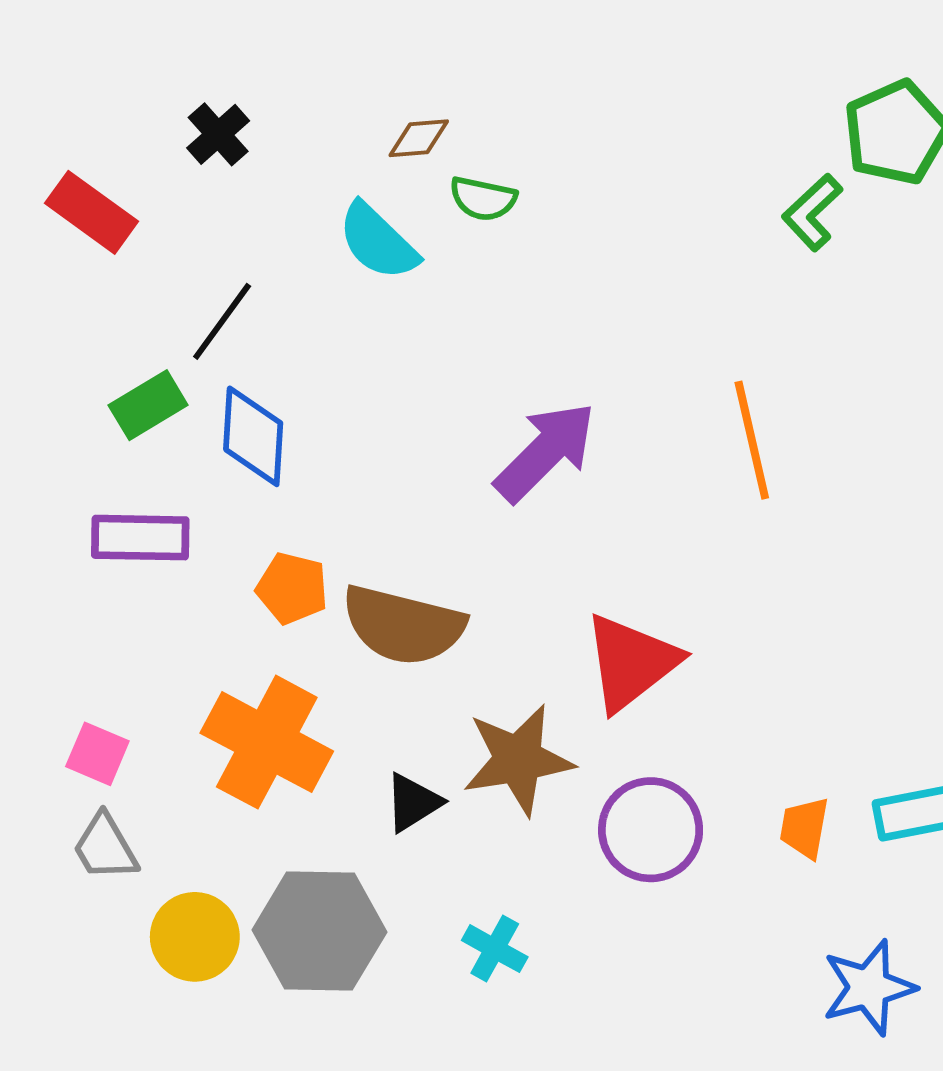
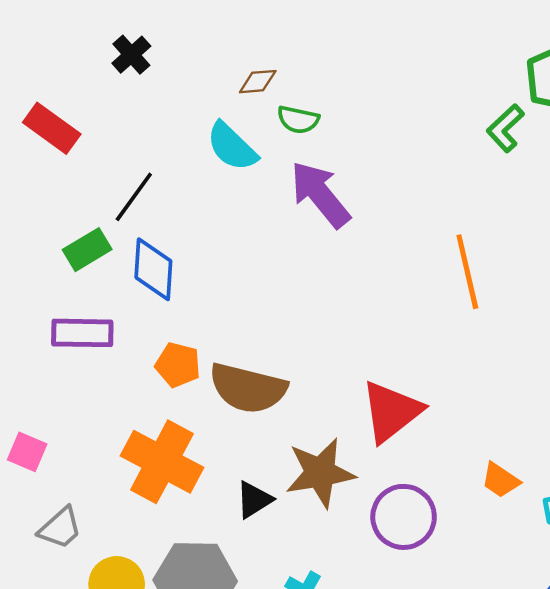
black cross: (218, 134) -> (131, 55), moved
purple arrow: (545, 452) -> (320, 194), moved, turned -84
pink square: (97, 754) -> (27, 452), moved
orange trapezoid: (804, 828) -> (500, 480), moved, turned -66
gray trapezoid: (105, 847) -> (60, 528), turned -102

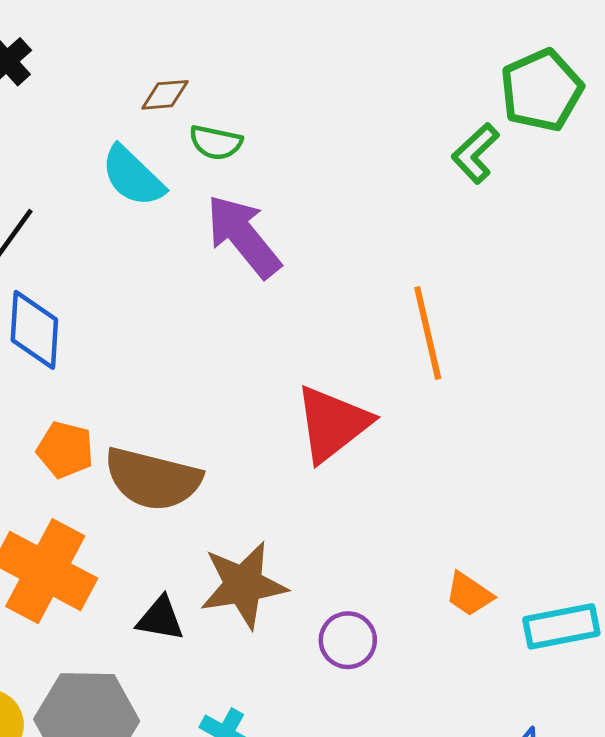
red triangle: (391, 411) -> (332, 424), moved
black triangle: (254, 500) -> (160, 619), turned 42
purple circle: (404, 517) -> (348, 640), size x0.7

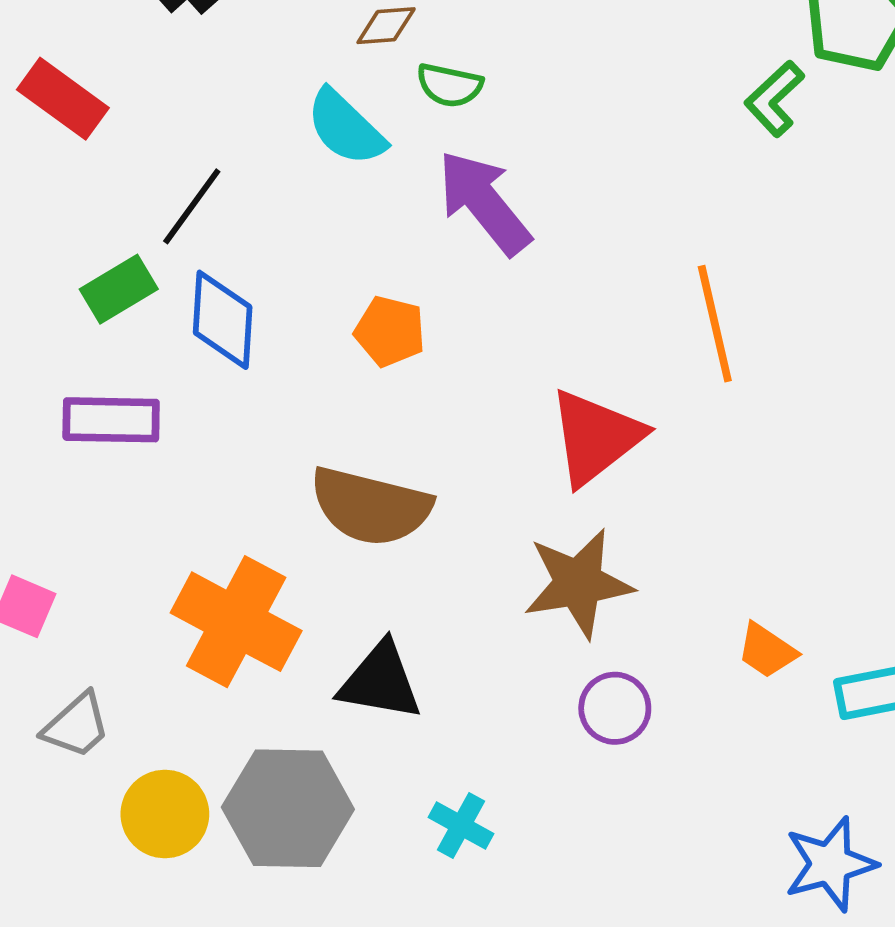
orange pentagon: (65, 450) -> (390, 331), moved
brown star: (243, 585) -> (578, 583), moved
black triangle: (160, 619) -> (380, 681), size x1.4

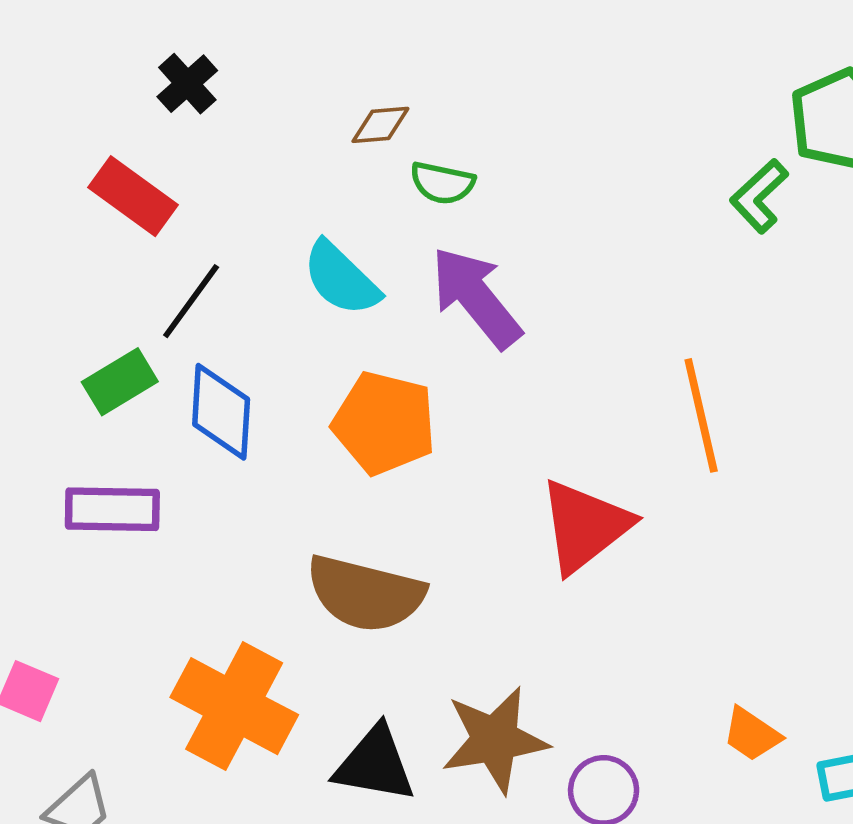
red rectangle: (63, 99) -> (133, 196), moved
cyan semicircle: (346, 128) -> (341, 279), moved
orange pentagon: (390, 331) -> (384, 423), size x1.5
brown star: (578, 583) -> (495, 740), moved

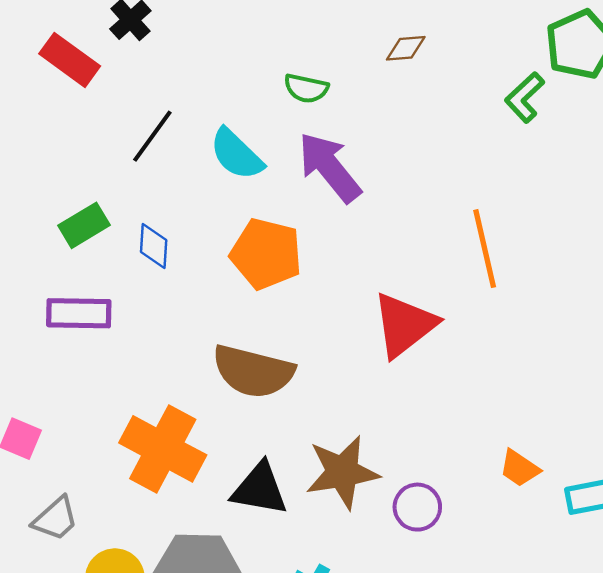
brown diamond: (380, 125) -> (406, 48), moved
red rectangle: (133, 196) -> (70, 60), moved
black line: (191, 301) -> (152, 136), moved
blue diamond: (221, 412) -> (154, 246), size x0.7

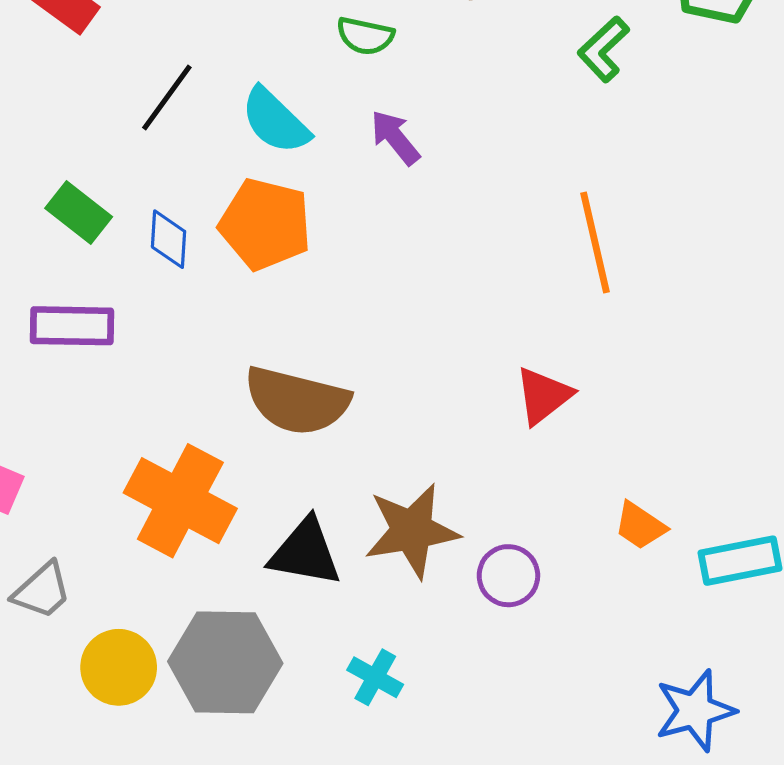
green L-shape: (525, 97) -> (603, 49), moved
purple arrow: (329, 167) -> (395, 138), size x0.6
green rectangle: (84, 225) -> (79, 212), turned 69
orange pentagon: (266, 254) -> (265, 224), moved
red triangle: (404, 325) -> (543, 396), moved, size x0.7

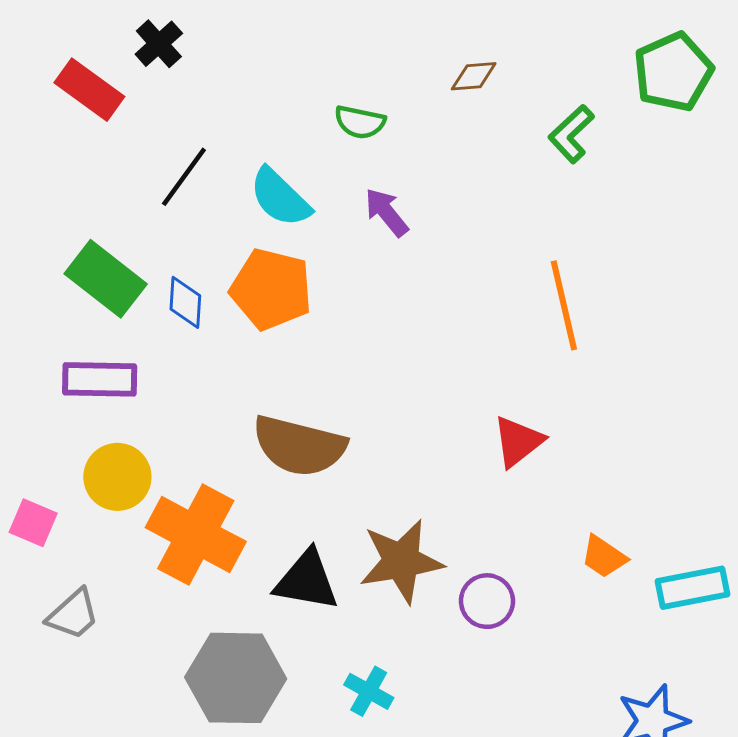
green rectangle: (79, 212) -> (106, 279), size x1.4
yellow circle: (119, 667) -> (117, 477), moved

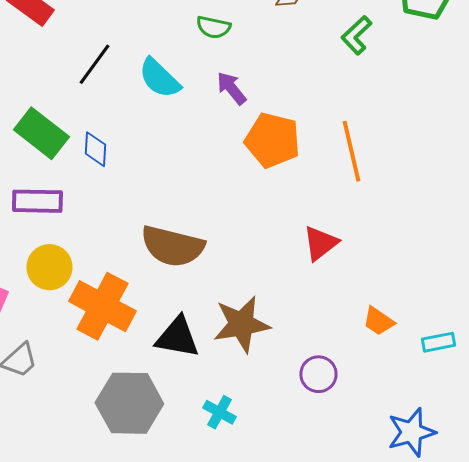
orange pentagon: (271, 289) -> (272, 140), moved
cyan rectangle: (692, 588) -> (438, 342), size x0.7
purple circle: (487, 601) -> (318, 374), moved

